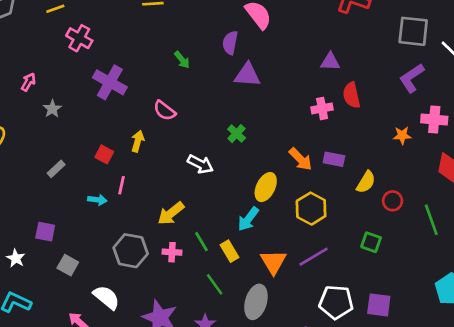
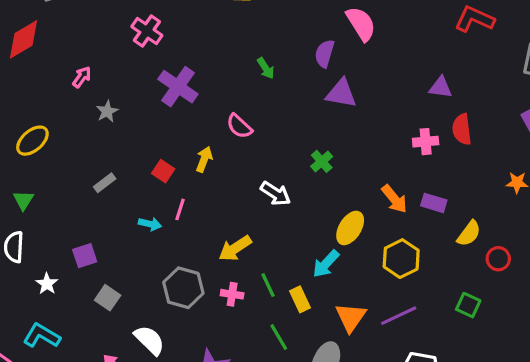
purple square: (45, 232) -> (85, 256), turned -35

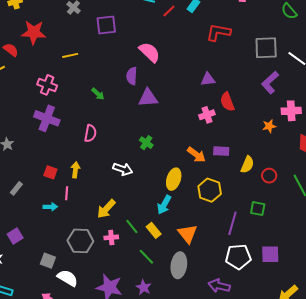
pink cross: (147, 31) -> (47, 85), moved
pink semicircle: (239, 126) -> (90, 133), turned -108
yellow arrow: (204, 159) -> (75, 170), moved
gray square: (108, 298) -> (48, 261), moved
purple line: (399, 316) -> (232, 223), moved, turned -35

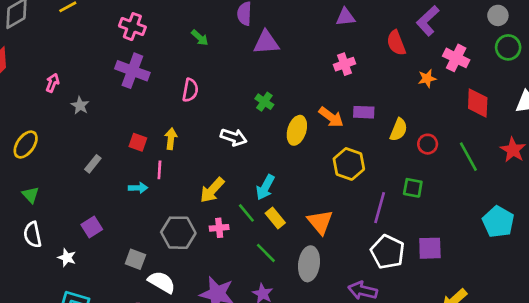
red semicircle: (227, 102) -> (396, 43), moved
pink cross: (291, 111) -> (456, 58), turned 30
yellow ellipse: (174, 179) -> (297, 130), moved
cyan arrow: (164, 205) -> (265, 187), moved
white pentagon: (238, 257) -> (388, 252), turned 30

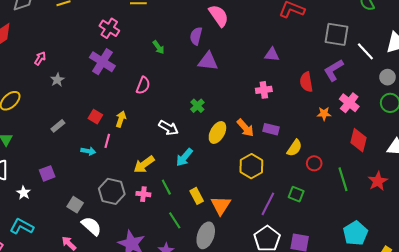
cyan arrow: (265, 187) -> (184, 157), moved
yellow rectangle: (275, 218) -> (197, 196), moved

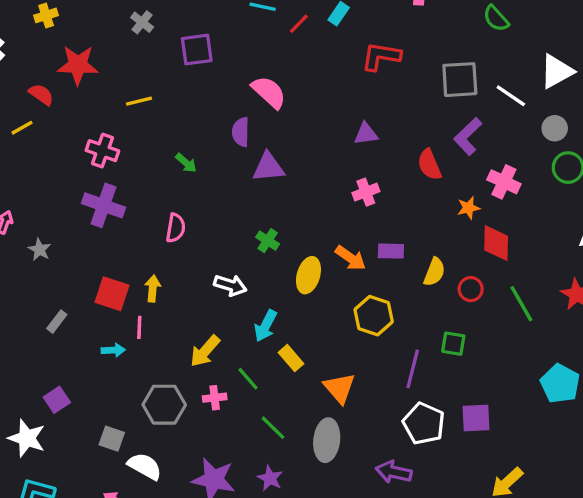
red square: (95, 117) -> (112, 294), size x1.5
red diamond: (358, 140) -> (496, 243), moved
white star: (24, 193) -> (27, 438), size x1.6
yellow rectangle: (197, 196) -> (291, 358), moved

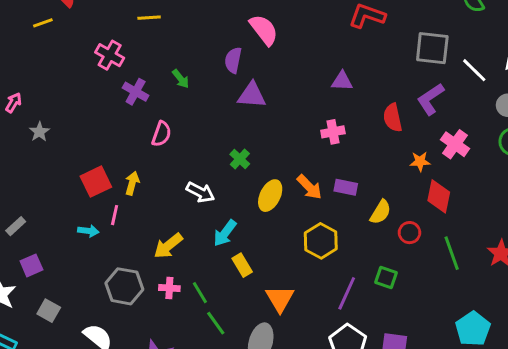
purple cross: (103, 205) -> (136, 92), moved, size x0.7
red square: (112, 294) -> (96, 182), turned 36
gray rectangle: (57, 322) -> (16, 226), moved
green line: (248, 379) -> (200, 293), moved
gray square: (112, 439) -> (49, 311), moved

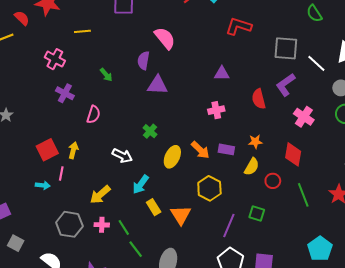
purple cross: (136, 92) -> (65, 93), moved
orange star: (420, 161) -> (255, 142), moved
orange triangle: (280, 299) -> (181, 215), moved

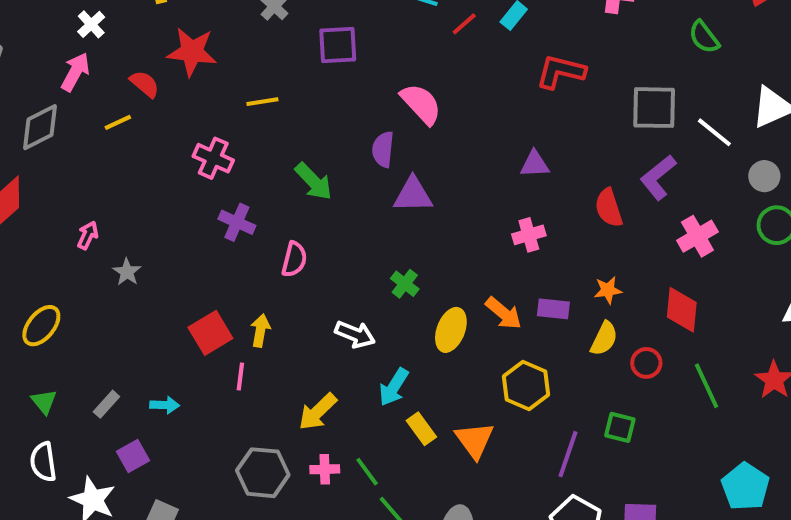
green arrow: (106, 75) -> (314, 181), size x1.5
pink cross: (304, 117) -> (697, 236), turned 30
cyan arrow: (43, 185) -> (165, 405), moved

